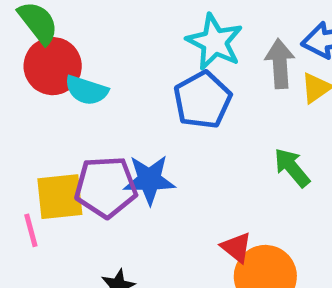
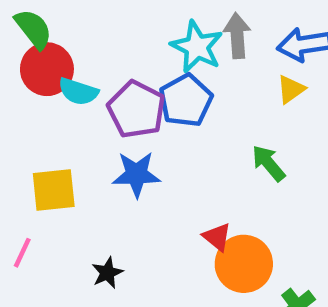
gray arrow: (280, 64) -> (237, 36), moved
purple pentagon: (106, 187) -> (136, 109), moved, turned 30
pink line: (31, 230) -> (22, 253), moved, turned 40

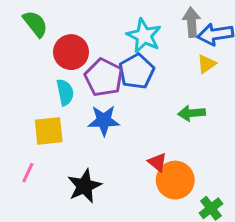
gray arrow: (237, 36) -> (192, 22), moved
red circle: (47, 69) -> (71, 52), moved
cyan semicircle: (78, 92) -> (65, 92), moved, turned -120
green arrow: (268, 163) -> (192, 113), turned -55
black star: (107, 273) -> (84, 186), size x1.6

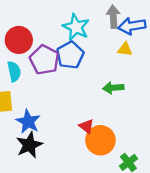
yellow triangle: (206, 64) -> (125, 49), turned 42
blue star: (104, 121) -> (28, 122), moved, turned 30

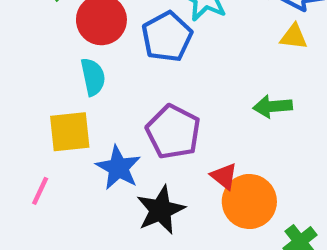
blue pentagon: (70, 55) -> (167, 37), moved
purple pentagon: (44, 60) -> (173, 132), moved
black star: (29, 145) -> (161, 210), moved

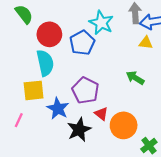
cyan semicircle: (93, 77) -> (45, 63), size x1.4
green arrow: (273, 106) -> (135, 78), turned 36
red triangle: (224, 176) -> (101, 114), moved

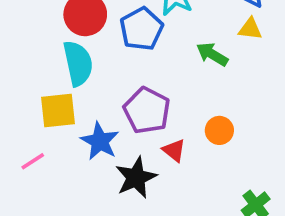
green arrow: (135, 78) -> (212, 54), moved
pink line: (19, 120) -> (33, 161), turned 32
orange circle: (124, 125) -> (219, 130), moved, size x0.6

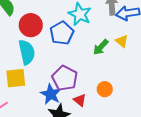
yellow triangle: (250, 29) -> (122, 41), moved, turned 32
green arrow: (212, 54) -> (101, 47), turned -78
blue star: (100, 141) -> (51, 94), moved

